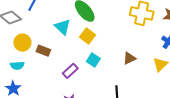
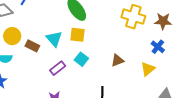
cyan triangle: (63, 27) -> (54, 39), moved
yellow square: (88, 36) -> (78, 35), turned -35

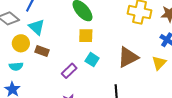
cyan triangle: (54, 39) -> (37, 27), moved
brown triangle: (117, 60) -> (128, 57), size x1.6

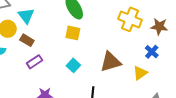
cyan square: (92, 60) -> (73, 65), moved
purple rectangle: (69, 71) -> (34, 62), moved

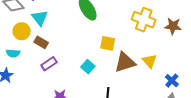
yellow square: (73, 33) -> (108, 43), moved
blue cross: (152, 52) -> (172, 81), moved
yellow triangle: (140, 73) -> (150, 61), moved, turned -35

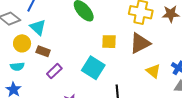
yellow triangle: (150, 61) -> (153, 71), moved
brown triangle: (125, 62) -> (140, 43), moved
cyan square: (88, 67) -> (93, 68), size x1.6

